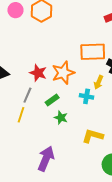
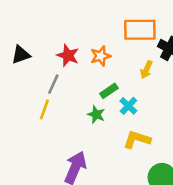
orange star: (63, 73) -> (101, 56), size x0.7
cyan cross: (87, 96) -> (128, 106), moved, turned 32
green rectangle: (52, 100) -> (109, 91), moved

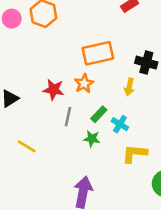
orange rectangle: (140, 30) -> (98, 53), moved
gray line: (53, 84) -> (68, 117), moved
yellow line: (44, 109) -> (27, 146), moved, turned -66

